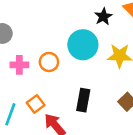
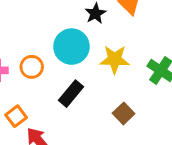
black rectangle: (83, 100) -> (71, 94), moved, turned 30

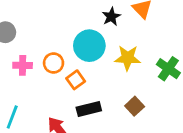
black rectangle: (71, 94) -> (89, 109), moved, turned 35
orange square: (16, 116) -> (76, 80), moved

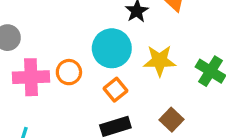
pink cross: (23, 65) -> (31, 77), size x1.5
orange square: (76, 80) -> (115, 90), moved

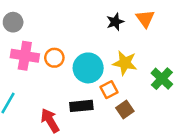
cyan circle: (112, 48) -> (88, 68), moved
orange square: (115, 90) -> (109, 90), moved

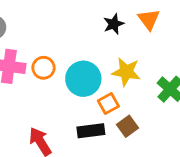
black rectangle: (81, 106) -> (91, 131), moved

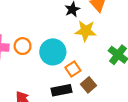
yellow star: (126, 72) -> (86, 31), moved

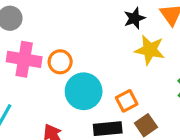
cyan circle: (53, 52) -> (84, 91), moved

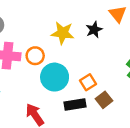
black star: (134, 18) -> (94, 30), moved
yellow star: (150, 50) -> (63, 33), moved

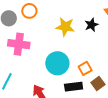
orange circle: (35, 56) -> (29, 11), moved

